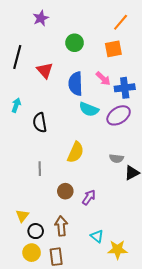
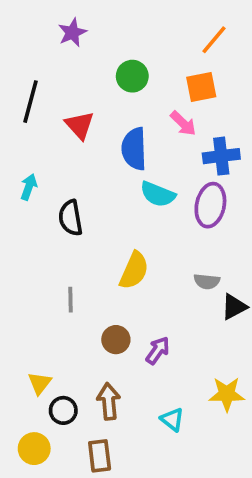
pink arrow: (103, 79) -> (183, 123), moved
purple ellipse: (119, 115) -> (210, 205), turned -45
yellow star: (118, 250) -> (227, 394), moved
yellow circle: (32, 253) -> (34, 449), moved

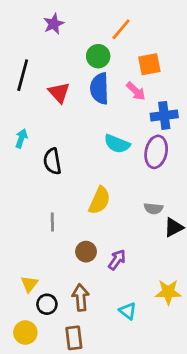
orange line: (214, 40) -> (121, 29), moved
blue semicircle: (134, 149) -> (99, 89), moved

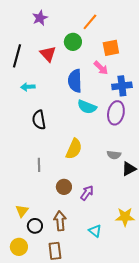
blue semicircle: (99, 89) -> (75, 81), moved
red triangle: (59, 93) -> (48, 54), moved
cyan arrow: (21, 138) -> (28, 87), moved, turned -112

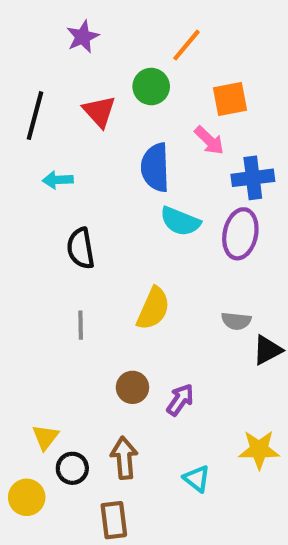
gray line: (39, 165) -> (81, 325), moved
yellow circle: (19, 247) -> (27, 497), moved

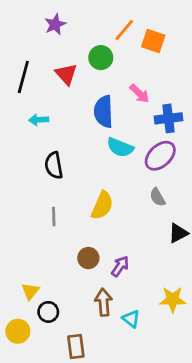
orange square: (230, 99) -> (153, 41), moved, turned 30
purple ellipse: (240, 234) -> (160, 156), turned 36
gray semicircle: (236, 321) -> (157, 197), moved, turned 54
brown arrow: (124, 458) -> (104, 302), moved

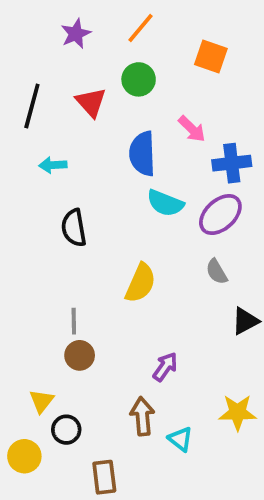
orange line: (124, 30) -> (140, 28), moved
gray line: (54, 217) -> (74, 321), moved
brown circle: (88, 258) -> (80, 355), moved

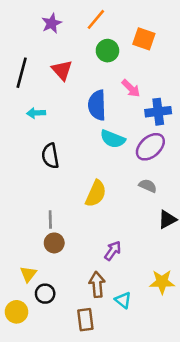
green circle: (139, 79) -> (107, 51), moved
gray semicircle: (217, 272) -> (148, 186), turned 144
brown rectangle: (104, 477) -> (85, 320), moved

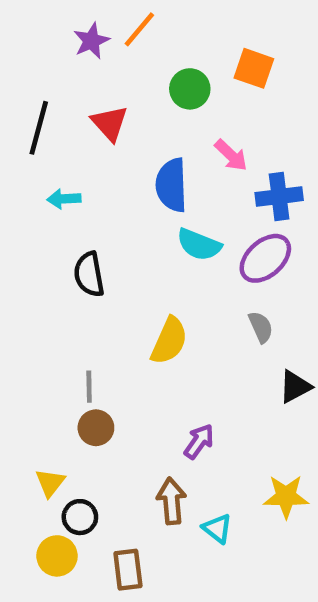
orange line: (96, 19) -> (139, 29), moved
gray semicircle: (148, 186) -> (261, 327), turned 42
yellow circle: (17, 312) -> (57, 556), moved
brown rectangle: (85, 320) -> (128, 570), moved

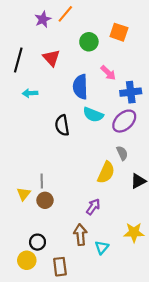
black semicircle: (89, 274) -> (62, 125), moved
yellow semicircle: (169, 341) -> (106, 172), moved
yellow triangle: (50, 483) -> (24, 194), moved
cyan triangle: (217, 528) -> (102, 247), turned 32

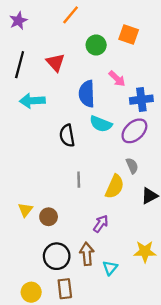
purple star: (43, 19) -> (18, 21), moved
cyan arrow: (30, 93) -> (32, 101), size x1.5
gray line: (42, 181) -> (79, 180), moved
black circle: (37, 242) -> (57, 256), moved, size x1.5
yellow circle: (27, 260) -> (31, 292), moved

